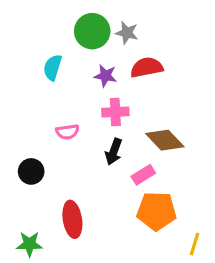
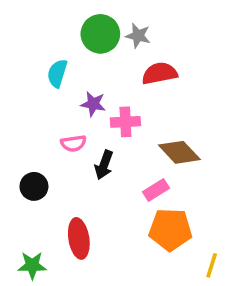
purple star: (105, 76) -> (93, 104), moved
black arrow: (114, 152) -> (104, 165), moved

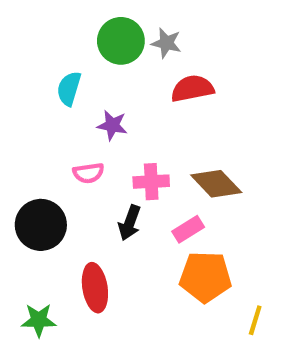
pink cross: (125, 122) -> (151, 182), moved
black arrow: (104, 165) -> (130, 223), moved
black circle: (34, 186) -> (41, 225), size x1.5

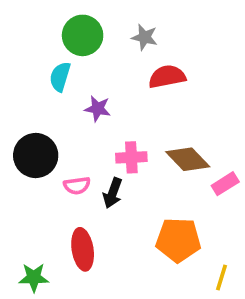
green circle: (121, 41) -> (83, 35), moved
pink semicircle: (88, 173) -> (77, 186), moved
black circle: (41, 225) -> (36, 156), moved
pink rectangle: (188, 229) -> (225, 184), moved

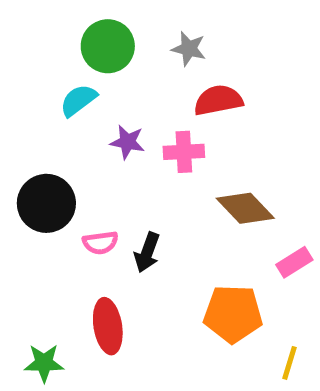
cyan semicircle: (60, 77) -> (78, 100), turned 36
pink cross: (131, 157) -> (184, 152), moved
pink rectangle: (225, 184) -> (294, 262), moved

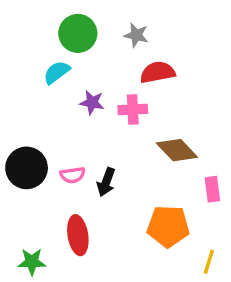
black circle: (46, 203) -> (27, 168), moved
pink rectangle: (294, 262) -> (212, 189), turned -65

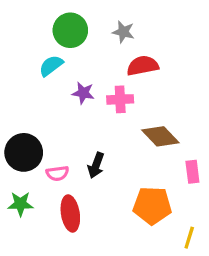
pink semicircle: (73, 175) -> (57, 173), moved
green star: (32, 262) -> (20, 204), moved

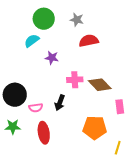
pink cross: (120, 99) -> (75, 80), moved

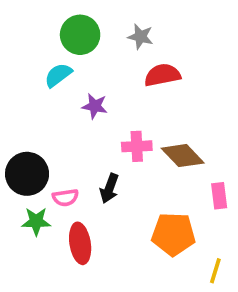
green star: (13, 127) -> (36, 221), moved

